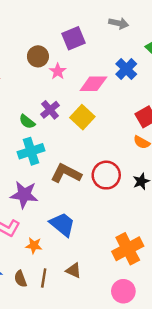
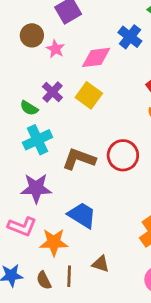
orange star: (34, 246) -> (54, 242), size x1.5

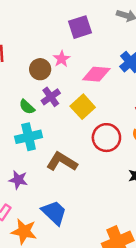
brown circle: (32, 35) -> (40, 69), moved
red circle: (123, 155) -> (106, 138), moved
purple star: (36, 188) -> (18, 180), size x0.7

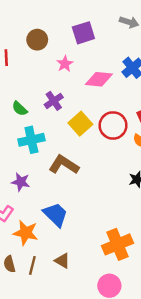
brown circle: (40, 69) -> (37, 40), moved
green semicircle: (27, 107) -> (20, 109), moved
yellow square: (83, 107) -> (80, 124), moved
red circle: (106, 138) -> (113, 125), moved

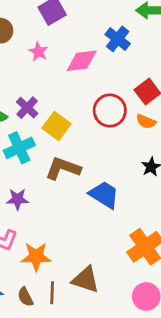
purple cross: (54, 101) -> (27, 108), moved
yellow square: (80, 124) -> (57, 126), moved
blue trapezoid: (55, 215) -> (104, 195), moved
brown triangle: (62, 261) -> (86, 280), size x1.5

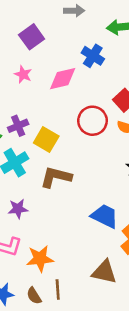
purple cross: (27, 108) -> (18, 126), turned 30
blue trapezoid: (104, 195) -> (105, 216), moved
brown triangle: (86, 280) -> (104, 272), moved

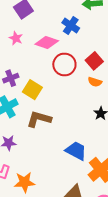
pink diamond: (63, 79) -> (47, 43), turned 30
red circle: (93, 121) -> (64, 65), moved

